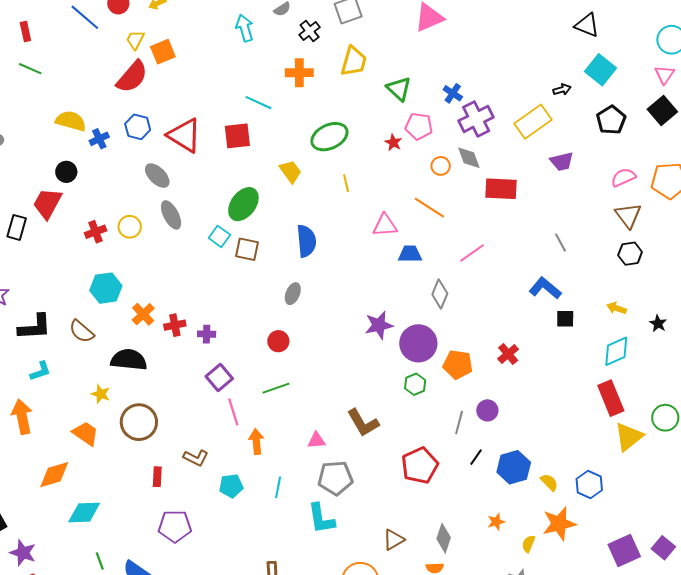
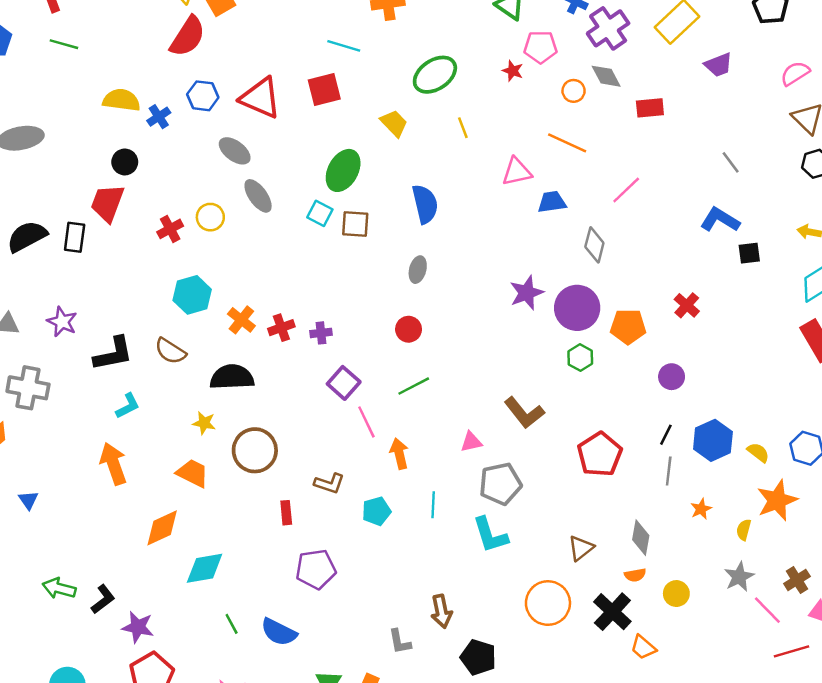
red rectangle: (501, 189) -> (650, 108), size x0.7
gray line: (459, 423) -> (669, 471), moved

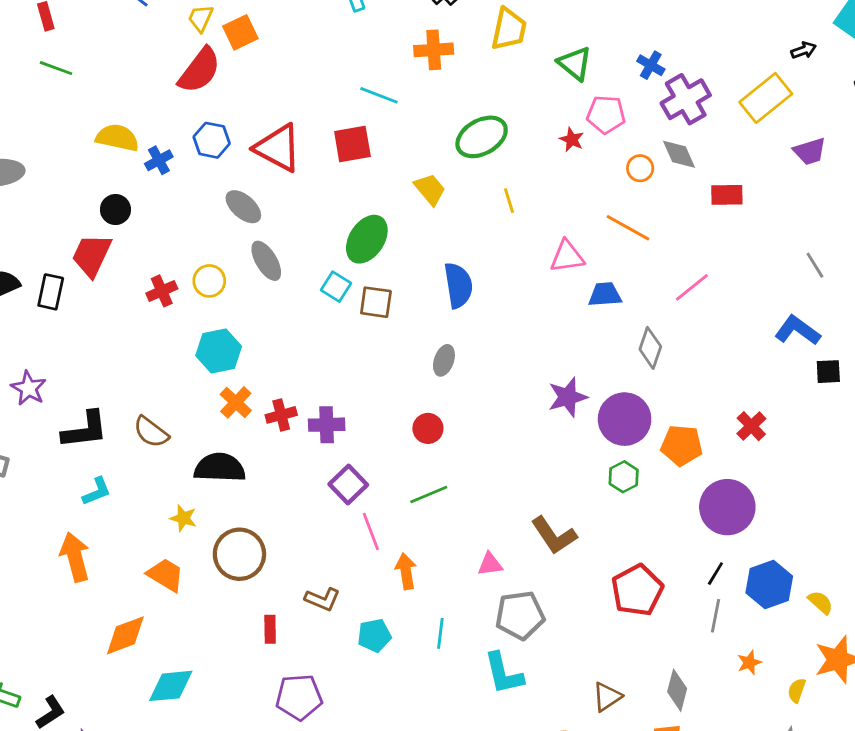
cyan hexagon: (192, 295) -> (219, 351), moved
purple cross: (321, 333) -> (327, 425), size x1.4
purple circle: (672, 377) -> (727, 507), size x1.8

